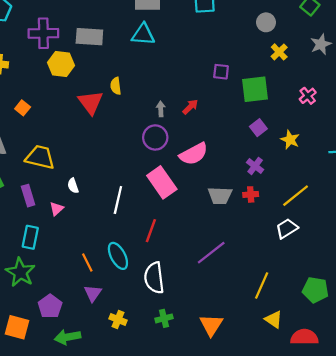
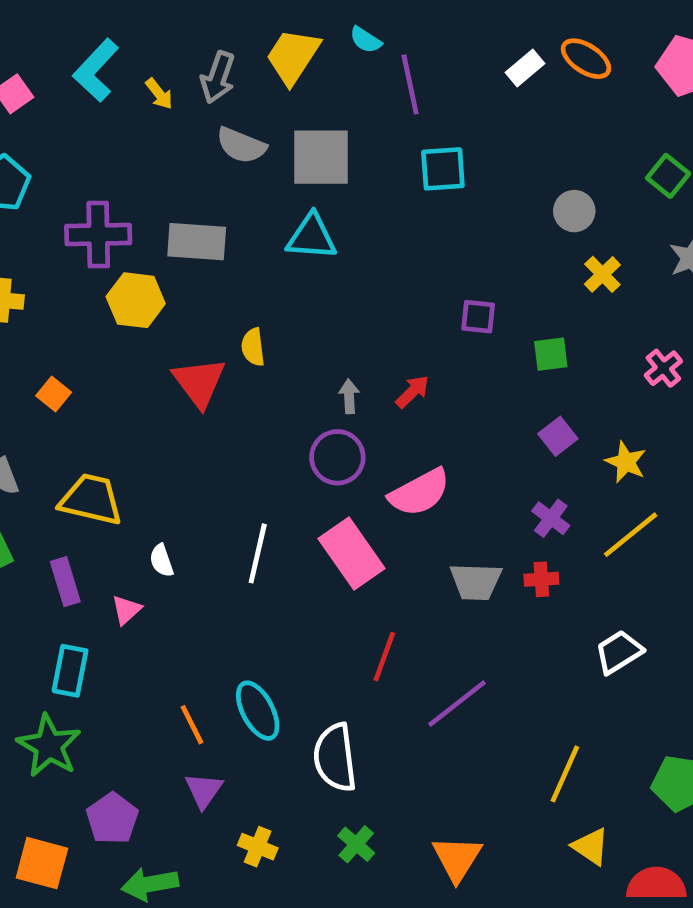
green square: (255, 89) -> (551, 354), size x0.6
yellow line: (296, 196) -> (631, 535), moved
white line: (118, 200) -> (258, 553), moved
red line: (151, 231) -> (384, 657), moved
green cross: (164, 318) -> (356, 844), turned -35

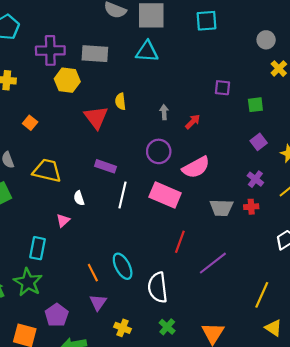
gray arrow: (349, 396) -> (164, 112), moved
pink rectangle: (351, 553) -> (165, 195), turned -32
purple rectangle: (65, 582) -> (106, 166), moved, turned -54

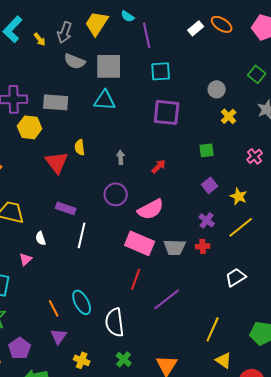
purple square: (222, 88) -> (167, 112), moved, size x1.8
red arrow: (193, 122) -> (159, 166), moved
pink rectangle: (165, 195) -> (140, 243), moved

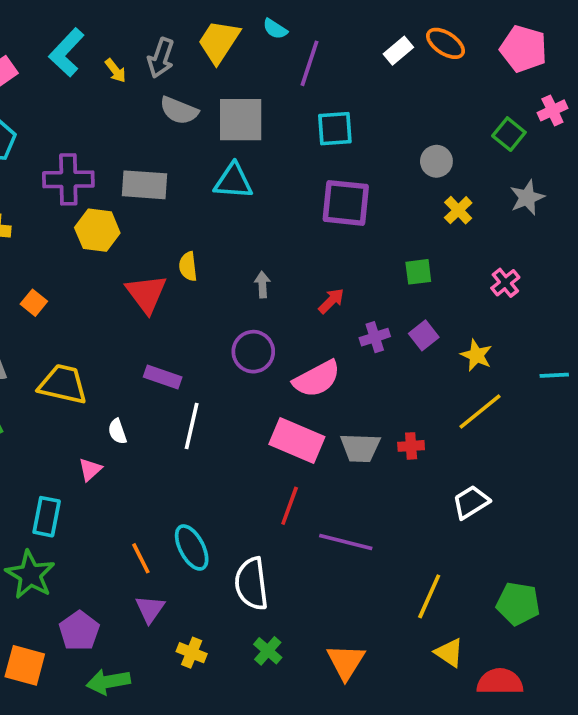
purple line: (147, 35) -> (310, 63), turned 30
purple cross: (207, 220) -> (375, 337), moved, turned 35
purple line: (167, 299) -> (346, 542), turned 52

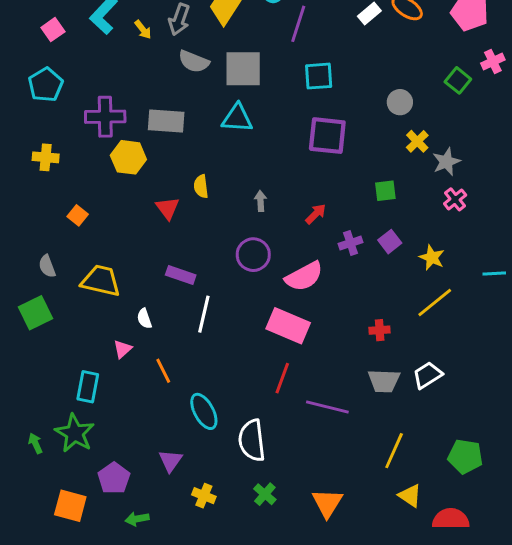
gray star: (527, 198) -> (446, 162), moved
red triangle: (146, 294) -> (168, 208), size x0.7
gray trapezoid: (360, 448) -> (384, 381), moved
orange line: (141, 558) -> (163, 371), moved
green arrow: (108, 682) -> (137, 519), size x0.7

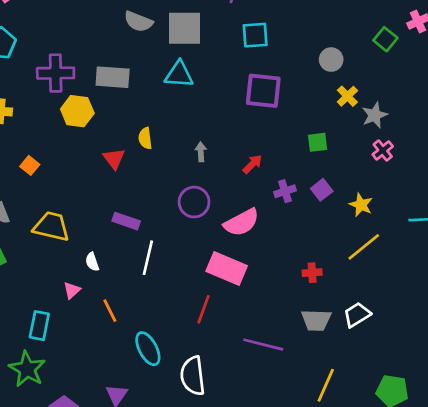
red line: (282, 378) -> (204, 309), moved

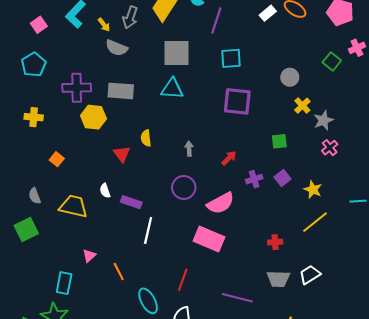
gray semicircle: (138, 22) -> (117, 48), moved
white semicircle: (92, 262) -> (105, 191), moved
red line: (204, 309) -> (183, 280), moved

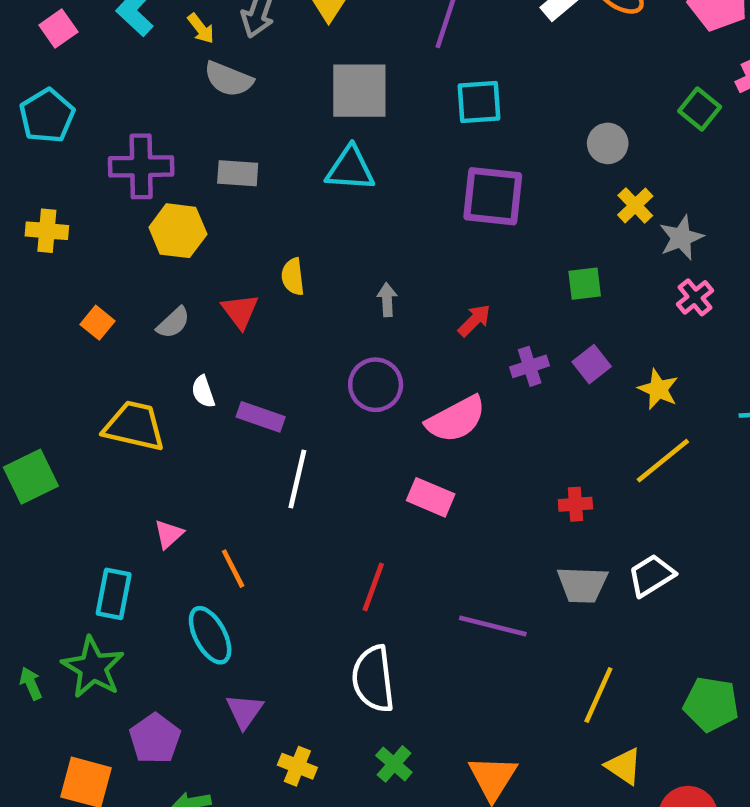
gray rectangle: (121, 91) -> (238, 173), size x0.7
gray semicircle: (35, 196) -> (173, 323), moved, turned -112
pink rectangle: (209, 239) -> (431, 497), size x0.7
cyan ellipse: (148, 301) -> (210, 635), moved

